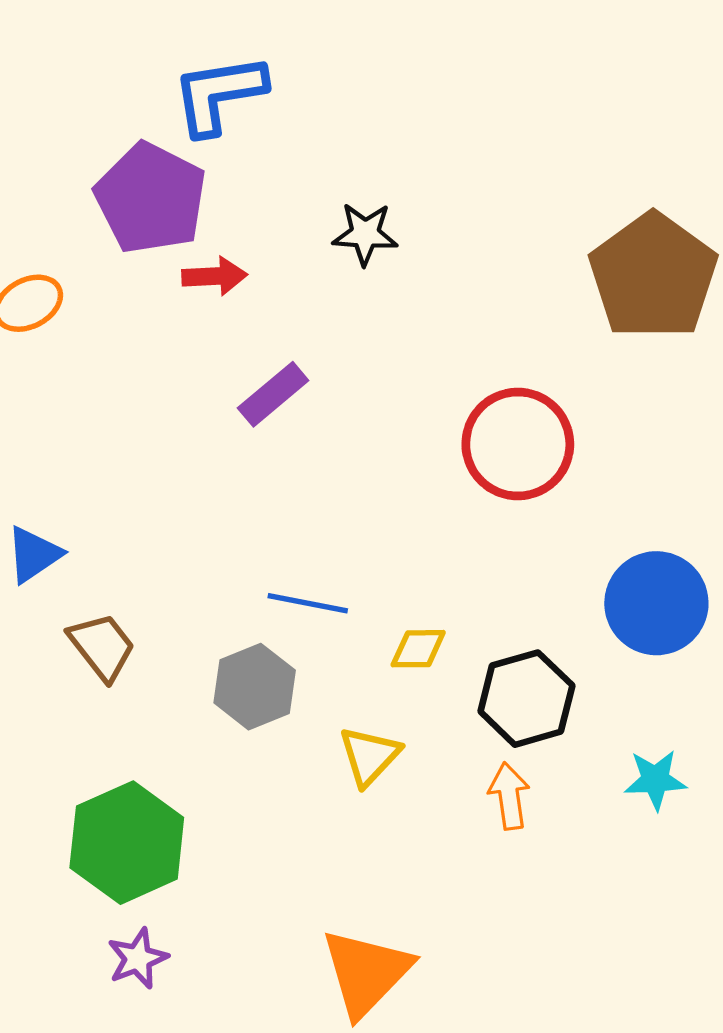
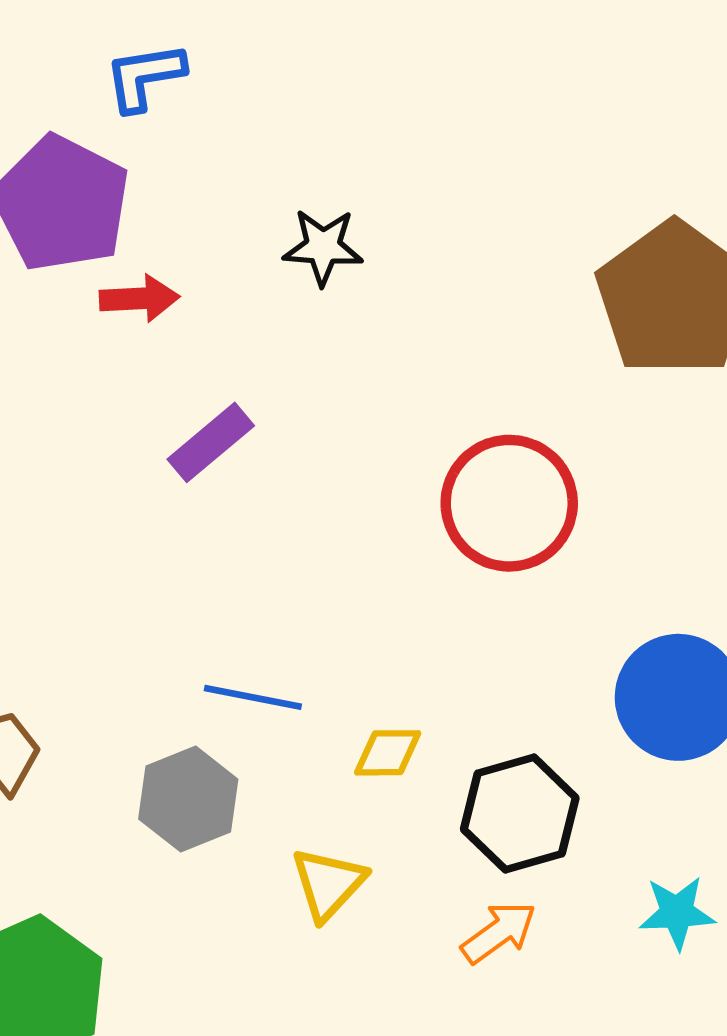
blue L-shape: (219, 94) -> (145, 77), size x0.7
orange arrow: (509, 796) -> (499, 932), turned 62

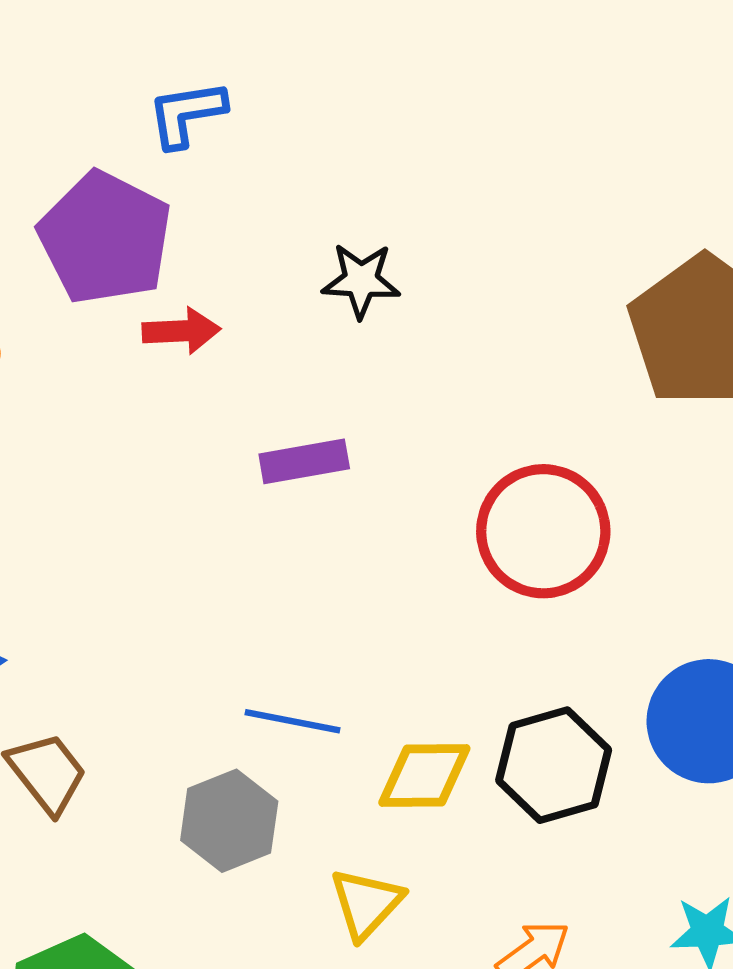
purple rectangle: (211, 442) -> (304, 461), moved, turned 30
yellow diamond: (388, 753) -> (424, 776), size x1.4
black hexagon: (520, 814) -> (554, 765), moved

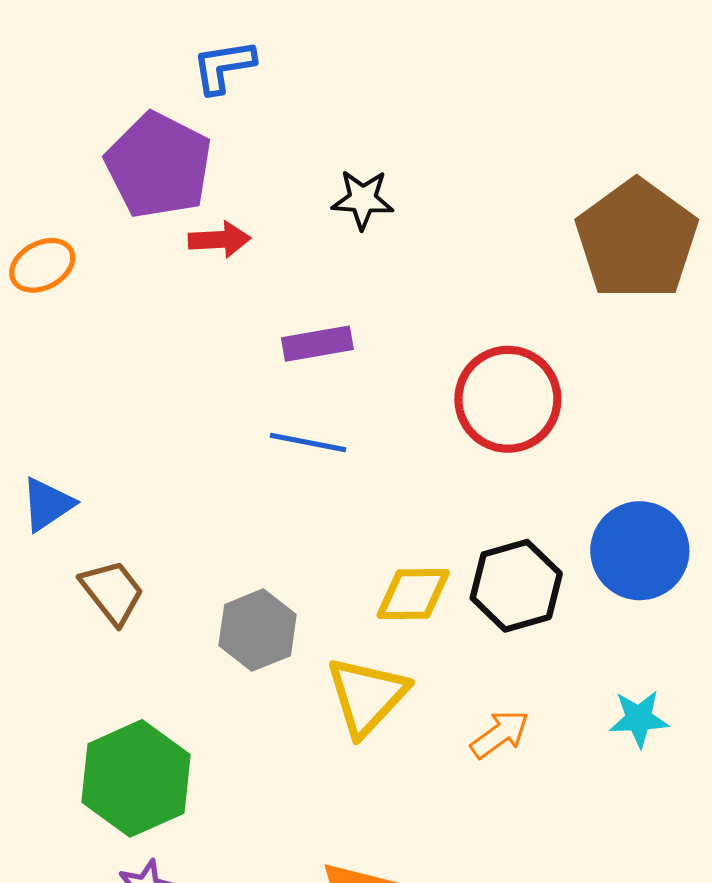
blue line: (293, 721) -> (308, 443), moved
yellow triangle: (366, 903) -> (367, 696), size x1.4

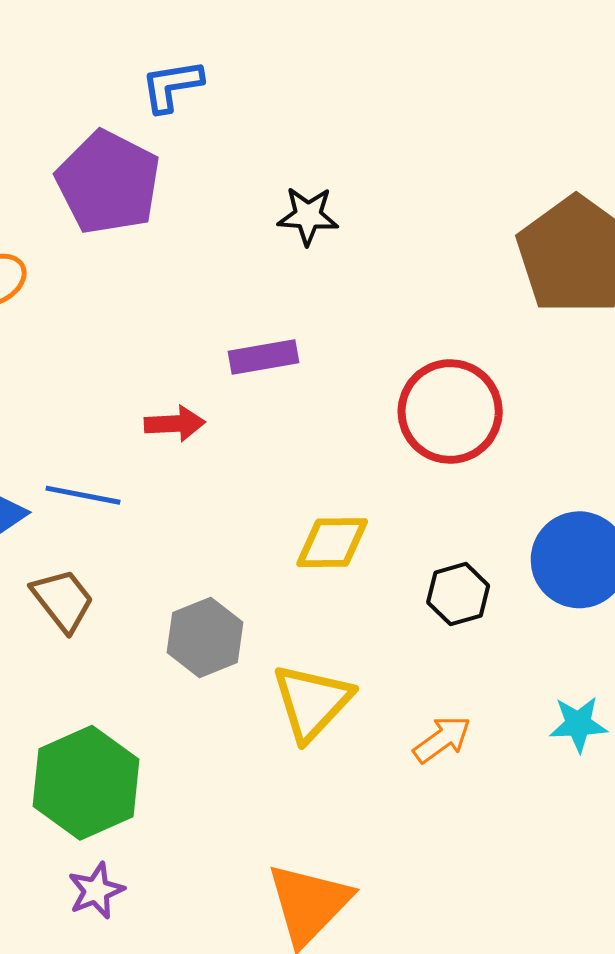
red arrow: (219, 240) -> (175, 424), moved
blue line: (308, 443) -> (83, 495), moved
black hexagon: (516, 586) -> (458, 594), size x0.7
yellow diamond: (413, 594) -> (332, 543), moved

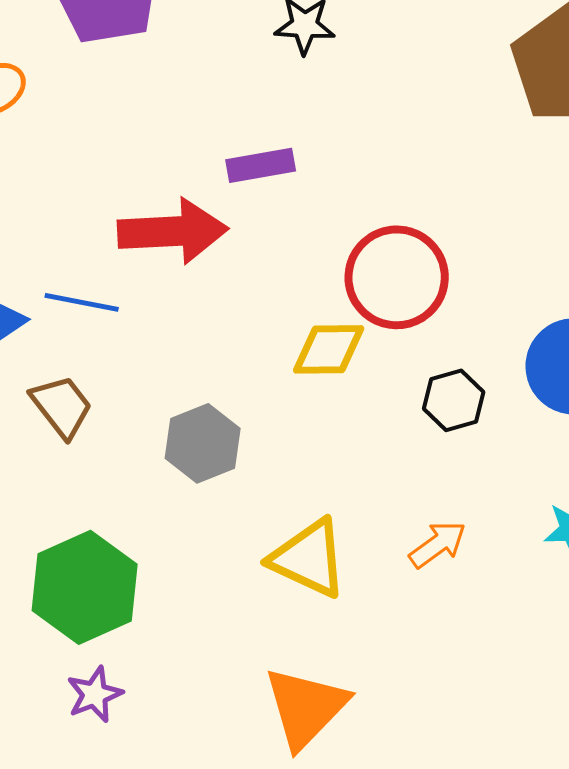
red circle: (450, 412) -> (397, 277), moved
red arrow: (175, 424) -> (173, 231), size x1.8
yellow triangle: (312, 702) -> (309, 558), moved, turned -48

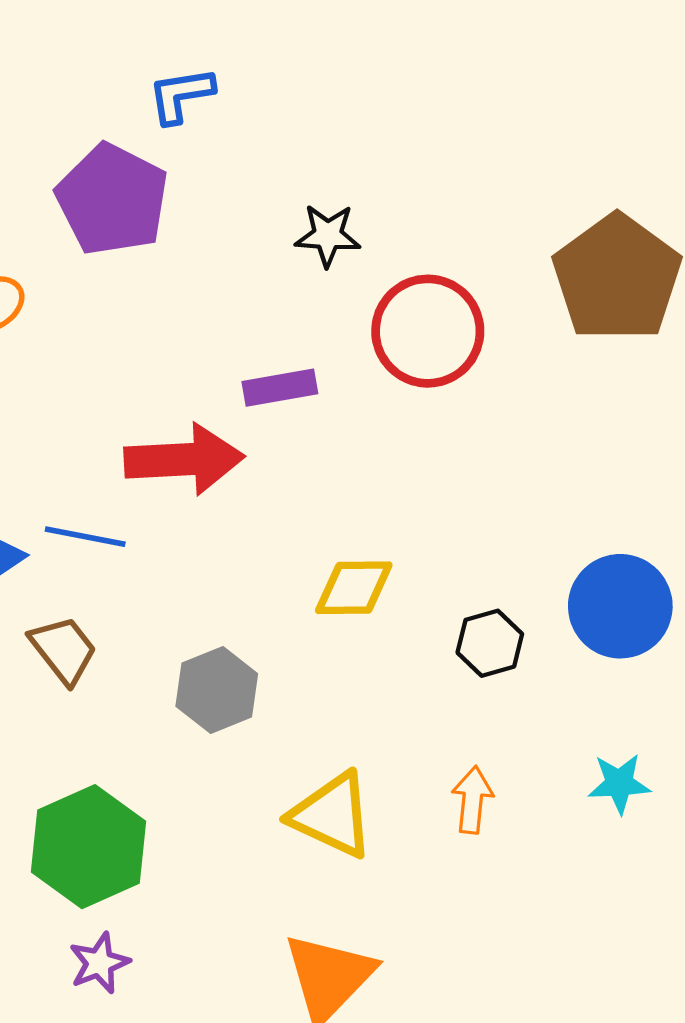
red circle: (397, 277) -> (428, 331), moved
orange arrow: (438, 544) -> (472, 800), turned -48

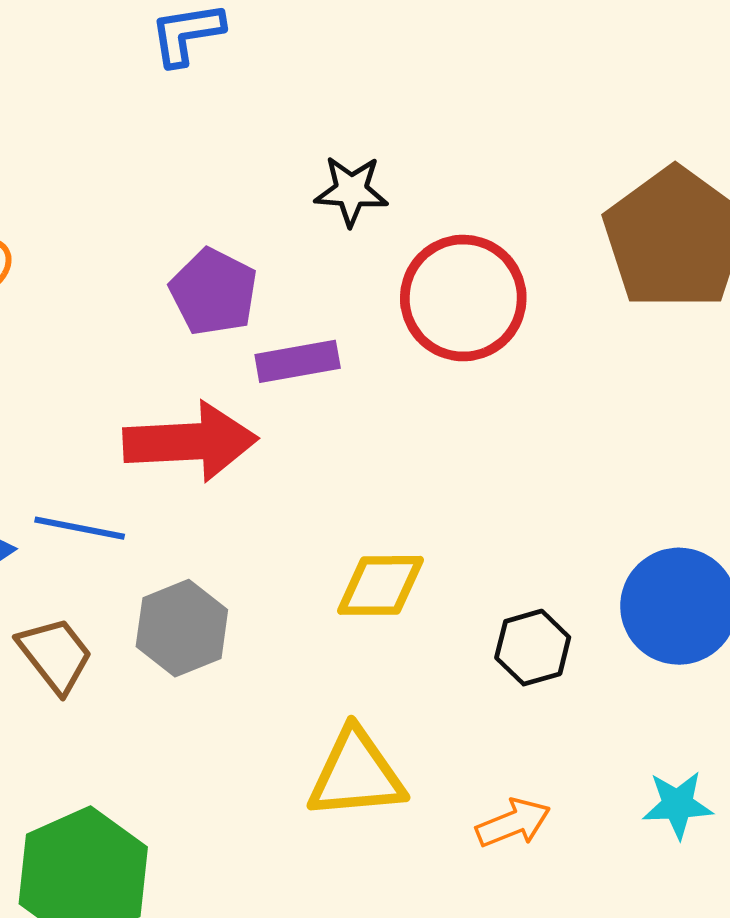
purple pentagon: (112, 199) -> (214, 292), moved, size x0.7
gray hexagon: (217, 690) -> (182, 628), moved
orange arrow: (472, 800) -> (513, 823), turned 62
yellow triangle: (332, 815) -> (356, 774), moved, turned -30

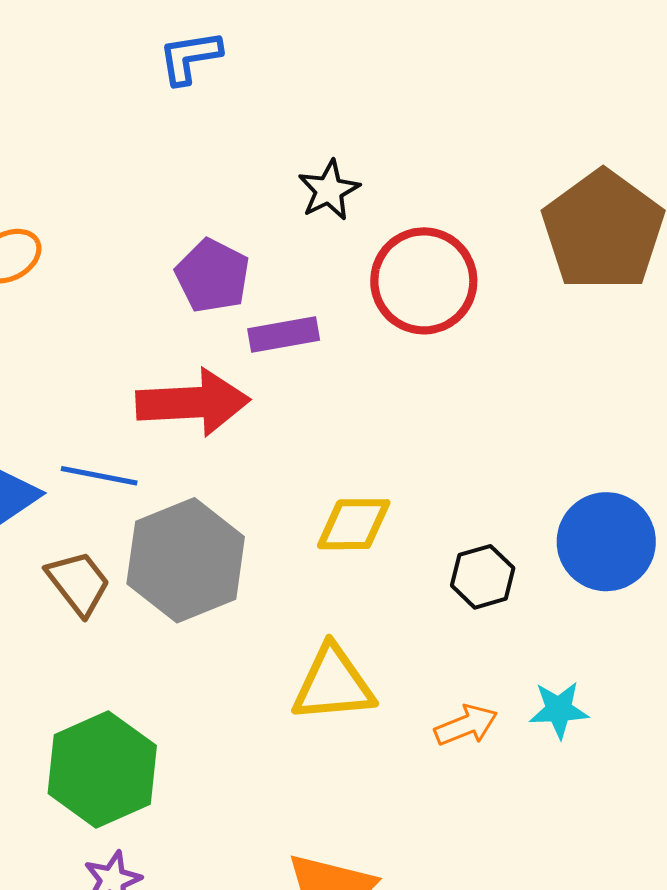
black star: (351, 191) -> (329, 190), turned -30
gray hexagon: (182, 628) -> (186, 560), size x1.5
cyan star: (678, 805) -> (559, 710), moved

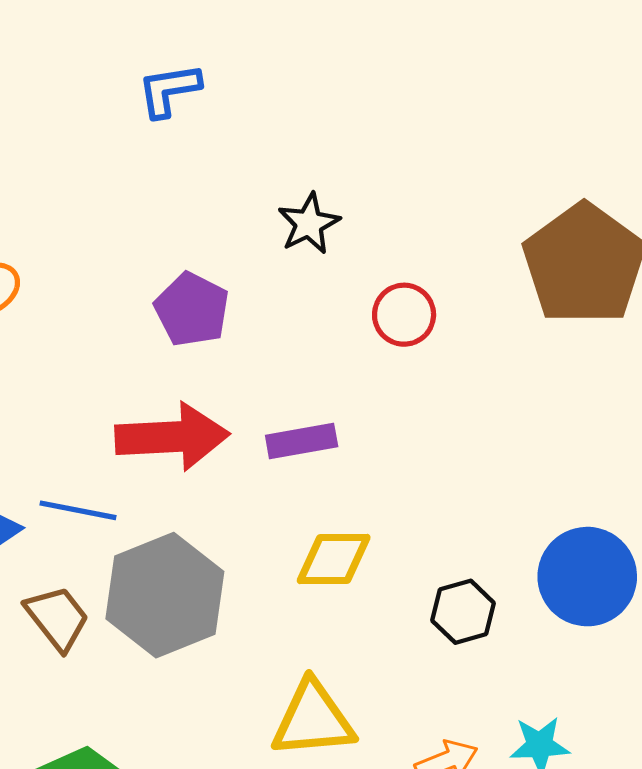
red circle: (424, 281) -> (404, 315), size x0.6
purple rectangle: (284, 335) -> (302, 441), moved

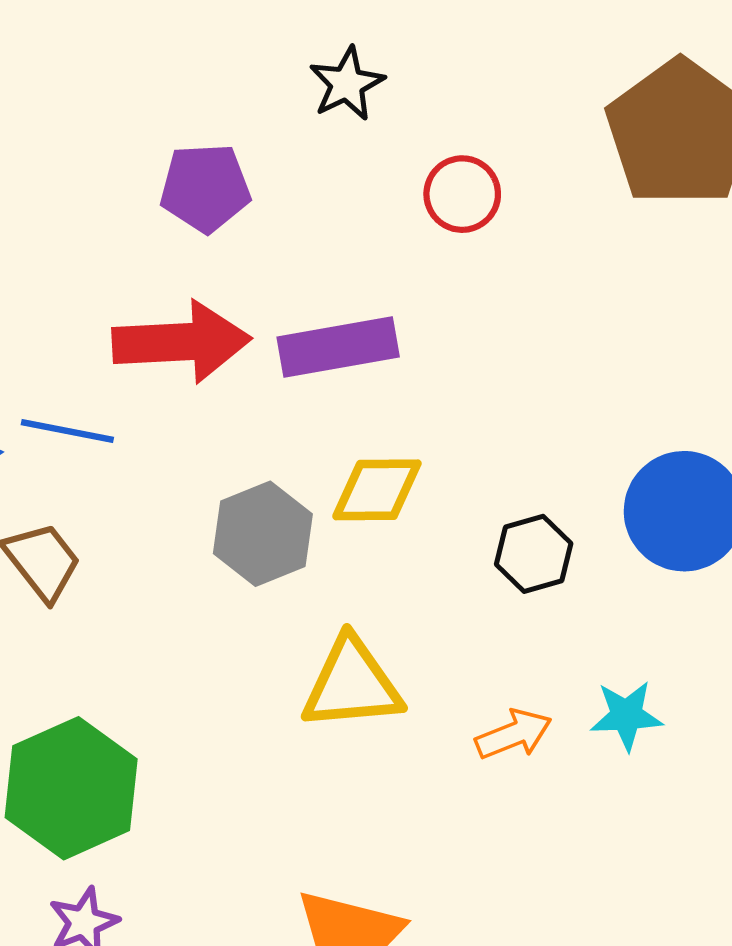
purple pentagon: (192, 310) -> (205, 188), turned -30
purple rectangle: (302, 441) -> (338, 347), size x1.4
gray hexagon: (165, 595) -> (263, 534), moved, size x0.7

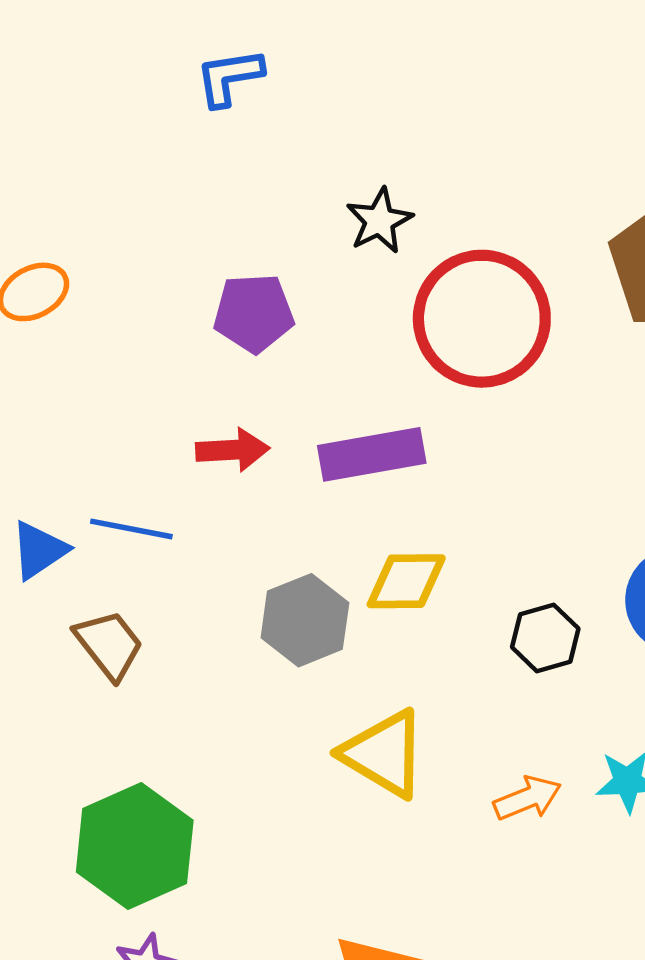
red circle: (462, 194) -> (482, 319), size x2.0
red arrow: (181, 342) -> (233, 450), size x0.6
yellow triangle: (352, 684) -> (384, 754), turned 36

